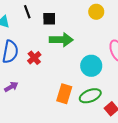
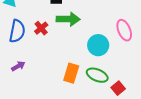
red cross: (34, 58) -> (41, 28), moved
green ellipse: (90, 96) -> (97, 75), turned 45

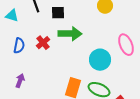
blue semicircle: (17, 31) -> (19, 46), size x0.7
purple arrow: (18, 66) -> (20, 81), turned -40

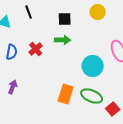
black square: (58, 13) -> (65, 19), moved
green arrow: (70, 34) -> (63, 40), size x0.7

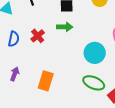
orange rectangle: (66, 94) -> (46, 81), moved

